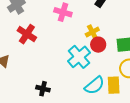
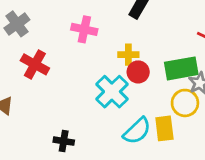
yellow cross: (92, 32) -> (128, 55), turned 32

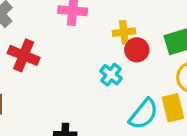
cyan cross: (112, 92) -> (111, 75), size x0.6

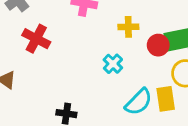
red circle: (137, 50) -> (158, 45), moved

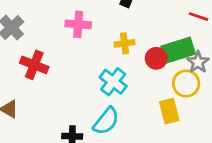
cyan cross: (113, 64) -> (113, 82), size x1.4
cyan semicircle: (139, 102) -> (106, 121), moved

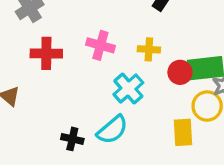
pink cross: (78, 24) -> (100, 45), moved
red cross: (34, 65) -> (46, 53), turned -32

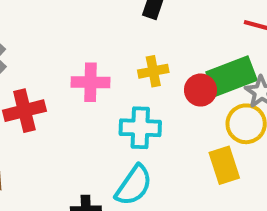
cyan cross: (128, 89) -> (140, 128), turned -32

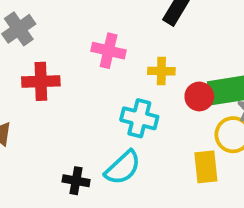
pink cross: (90, 82) -> (109, 51), moved

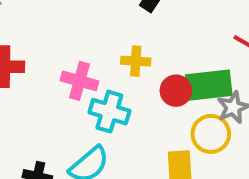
pink cross: (109, 51) -> (79, 81), moved

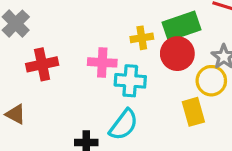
green rectangle: (209, 85) -> (181, 26), moved
red circle: (176, 91) -> (177, 54), size x1.4

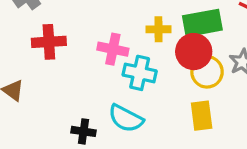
yellow circle: (211, 81) -> (207, 72), moved
cyan semicircle: (124, 125) -> (126, 118), turned 72

